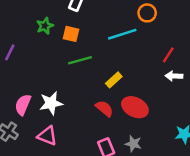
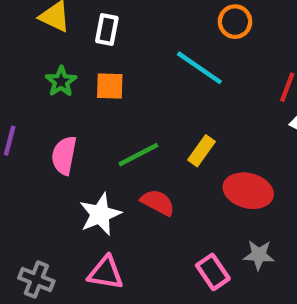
cyan line: (122, 34) -> (199, 68), turned 64
green line: (80, 60) -> (138, 155), moved
pink semicircle: (23, 105) -> (64, 155), moved
red semicircle: (104, 109) -> (158, 202), moved

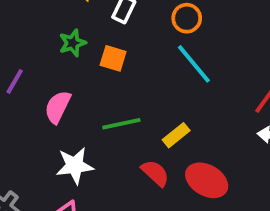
orange circle: (235, 22) -> (187, 18), moved
red semicircle: (158, 202) -> (155, 173), moved

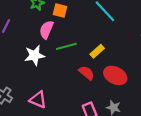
pink semicircle: (58, 107) -> (46, 30), moved
white star: (75, 166) -> (34, 55), moved

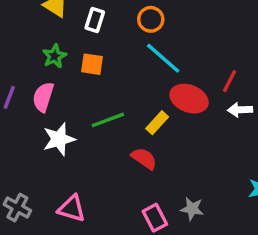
pink semicircle: (46, 30) -> (43, 97), moved
red ellipse: (115, 75) -> (189, 99), moved

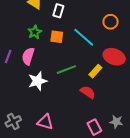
orange circle: (151, 19) -> (111, 22), moved
cyan line: (163, 58) -> (84, 37), moved
gray cross: (17, 208) -> (13, 121), turned 35

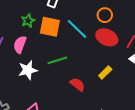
orange square: (57, 37) -> (50, 27), size x1.5
red ellipse: (114, 57) -> (107, 37), moved
yellow rectangle: (95, 71) -> (105, 73), moved

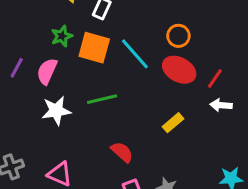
red semicircle: (77, 84) -> (122, 152), moved

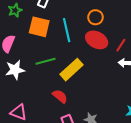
green star: (62, 36) -> (15, 10), moved
cyan line: (135, 54) -> (67, 30), turned 30
yellow rectangle: (173, 123) -> (71, 70), moved, size x1.6

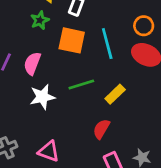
yellow rectangle: (71, 70) -> (115, 94), size x0.7
red semicircle: (60, 96) -> (101, 129), turned -98

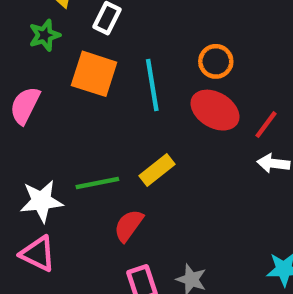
green line: (81, 84) -> (97, 183), moved
white star: (42, 97) -> (41, 201), moved

